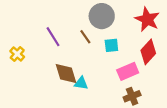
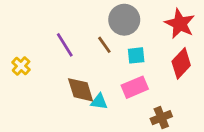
pink rectangle: (128, 71) -> (135, 87), moved

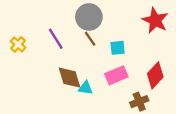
gray circle: (124, 20) -> (89, 17), moved
red diamond: (181, 63) -> (155, 75), moved
yellow cross: (21, 66) -> (18, 44), moved

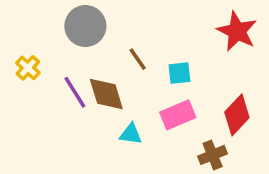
gray circle: (89, 17) -> (85, 26), moved
purple line: (56, 39) -> (75, 92), moved
brown diamond: (69, 78) -> (106, 94), moved

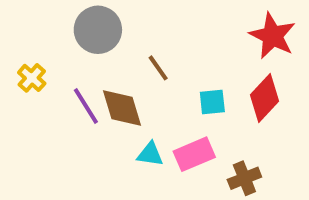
cyan square: (179, 73) -> (212, 102), moved
pink rectangle: (178, 115) -> (194, 154), moved
red diamond: (237, 115) -> (264, 98), moved

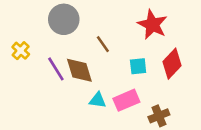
red star: (273, 36) -> (152, 25), moved

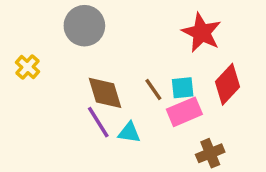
brown line: (103, 44) -> (153, 89), moved
purple line: (56, 69) -> (98, 122), moved
pink rectangle: (126, 100) -> (184, 112), moved

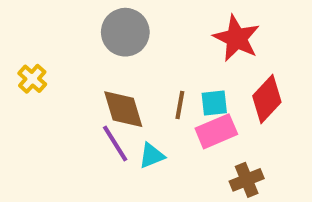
gray circle: (84, 26) -> (125, 32), moved
brown line: (153, 89) -> (180, 105), turned 45
cyan triangle: (129, 133) -> (152, 156), turned -30

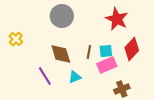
purple line: (115, 143) -> (45, 76), moved

